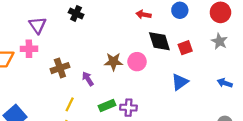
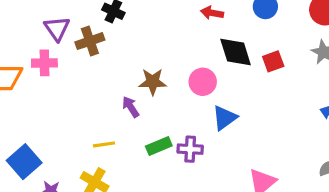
brown star: (113, 62) -> (153, 82), moved
brown cross: (60, 68) -> (90, 41), moved
blue triangle: (180, 82) -> (225, 118), moved
yellow line: (70, 104) -> (104, 144), turned 56

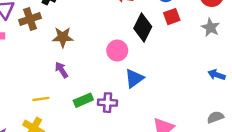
black diamond: (236, 52) -> (143, 27), turned 44
red square: (273, 61) -> (172, 17), moved
brown star: (153, 82) -> (63, 37), moved

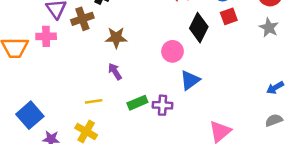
blue arrow: (217, 75) -> (275, 88), moved, turned -49

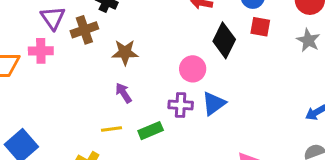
red square: (229, 16) -> (260, 27), turned 30
yellow line: (94, 101) -> (111, 129), moved
purple cross: (162, 105) -> (181, 105), moved

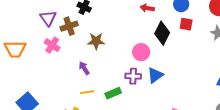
pink cross: (41, 51) -> (52, 45), moved, turned 35
purple arrow: (123, 93) -> (84, 68), moved

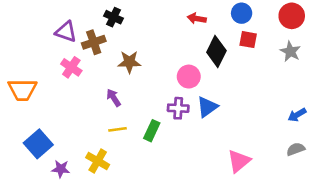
purple triangle: (48, 18) -> (66, 32), turned -36
orange trapezoid: (15, 49) -> (22, 90), moved
green rectangle: (113, 93) -> (152, 131), turned -42

